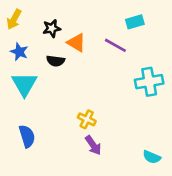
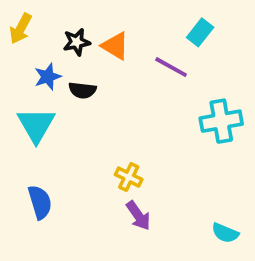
cyan rectangle: (135, 22) -> (200, 32), turned -36
orange triangle: (76, 43) -> (115, 46), moved
blue star: (19, 52) -> (48, 77), moved, turned 30

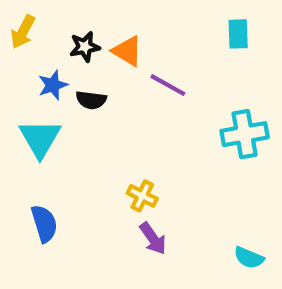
cyan rectangle: (200, 32) -> (238, 34), moved, turned -40
purple line: (171, 67) -> (168, 85), moved

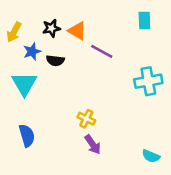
yellow arrow: (23, 32) -> (14, 32), moved

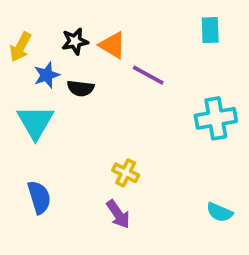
purple arrow: (93, 144) -> (118, 214), moved
cyan semicircle: (151, 156) -> (220, 212), moved

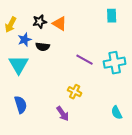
purple line: (148, 75) -> (85, 60), moved
yellow cross: (126, 173) -> (75, 92), moved
cyan semicircle: (220, 212) -> (117, 113), turned 40

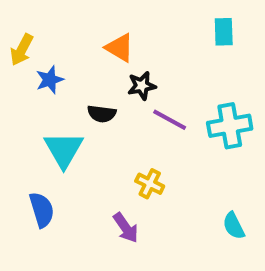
black star: (40, 22) -> (142, 86), moved
black semicircle: (43, 47) -> (102, 114), moved
cyan triangle: (19, 65) -> (64, 150), moved

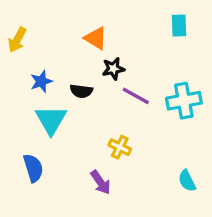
blue star: (50, 80) -> (41, 81), moved

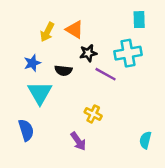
yellow arrow: (17, 40) -> (47, 32), moved
cyan cross: (184, 101) -> (128, 53), moved
cyan semicircle: (187, 181) -> (145, 140), turned 42

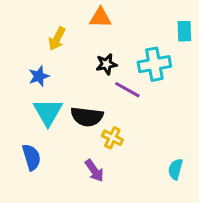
cyan rectangle: (139, 20) -> (184, 31), moved
orange triangle: (75, 29) -> (100, 18), moved, turned -30
black semicircle: (63, 70) -> (87, 117), moved, size x1.5

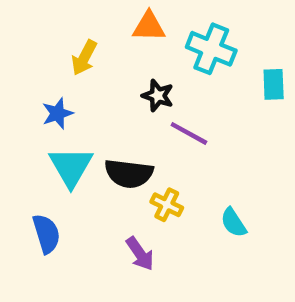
cyan rectangle: (184, 31) -> (274, 84), moved
black star: (106, 64) -> (158, 96), turned 30
cyan cross: (154, 64) -> (211, 49), moved, turned 32
cyan semicircle: (175, 169) -> (233, 223), moved, turned -48

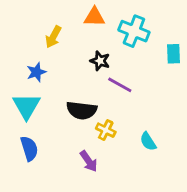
cyan triangle: (71, 167) -> (26, 106), moved

